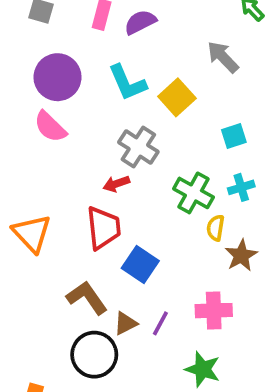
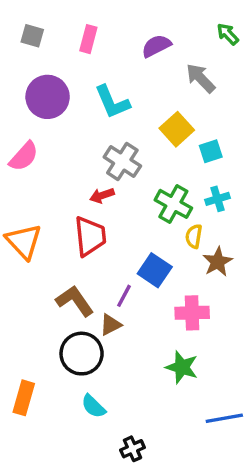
purple semicircle: (140, 22) -> (156, 46), moved
yellow square: (177, 97) -> (177, 129), moved
pink semicircle: (50, 127) -> (24, 156), moved, turned -92
blue square: (140, 265) -> (155, 270), moved
purple line: (160, 323) -> (124, 296), moved

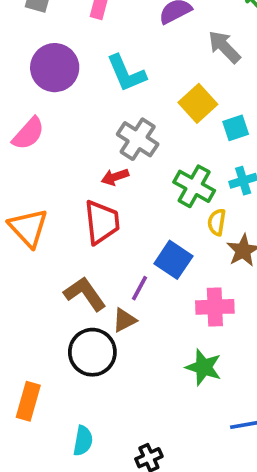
cyan semicircle: (93, 406) -> (83, 441), moved, turned -124

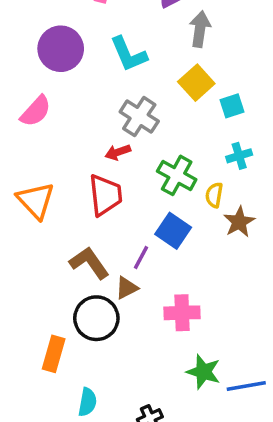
gray arrow: (224, 47) -> (200, 29), moved, turned 52
green cross: (194, 186) -> (177, 175), moved
pink cross: (215, 307) -> (182, 313), moved
green star: (204, 367) -> (203, 372), moved
orange rectangle: (28, 401) -> (54, 354), moved

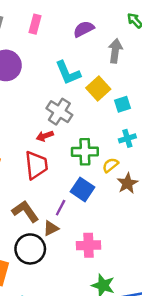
gray arrow: (200, 29) -> (115, 51), moved
cyan L-shape: (128, 54) -> (68, 73), moved
green cross: (177, 175) -> (85, 152), turned -30
yellow semicircle: (214, 195) -> (110, 165), turned 42

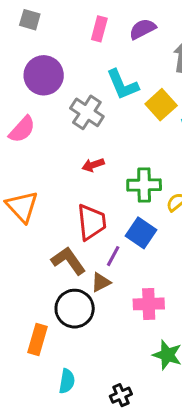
pink rectangle: (35, 24) -> (99, 29), moved
gray cross: (59, 112) -> (87, 112), moved
red trapezoid: (36, 165) -> (92, 222), moved

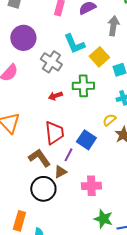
green cross: (144, 185) -> (83, 86), moved
orange rectangle: (37, 339) -> (19, 221), moved

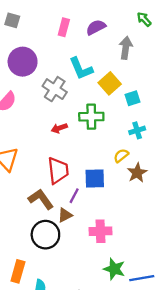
blue square: (86, 140) -> (95, 178), turned -36

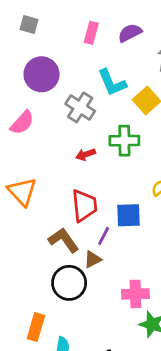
pink cross: (100, 231) -> (135, 294), moved

